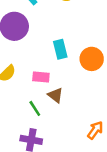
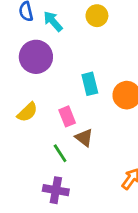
pink rectangle: (41, 77) -> (67, 116), turned 63

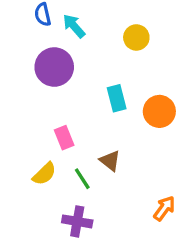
yellow circle: (97, 16) -> (136, 37), moved
yellow semicircle: (27, 112) -> (44, 174), moved
pink rectangle: (67, 116) -> (64, 138), moved

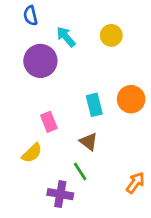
cyan arrow: (74, 26) -> (66, 37), moved
cyan rectangle: (117, 98) -> (94, 105), moved
green line: (82, 179) -> (80, 171), moved

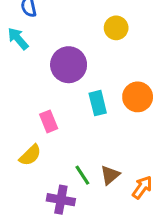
cyan arrow: (66, 37) -> (18, 39), moved
purple circle: (40, 61) -> (69, 65), moved
brown triangle: (89, 142) -> (110, 175), moved, turned 42

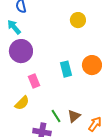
purple circle: (69, 65) -> (21, 51), moved

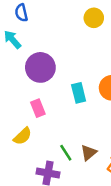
yellow circle: (78, 20) -> (94, 18), moved
purple circle: (21, 51) -> (40, 67), moved

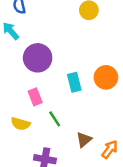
yellow semicircle: (23, 136) -> (21, 124), turned 60
green line: (66, 153) -> (55, 119), moved

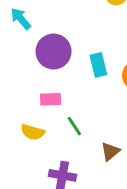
cyan rectangle: (74, 82) -> (98, 65), moved
pink rectangle: (35, 97) -> (51, 99), turned -70

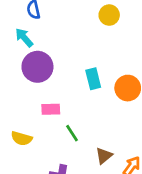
purple circle: (54, 51) -> (37, 67), moved
yellow semicircle: (33, 132) -> (22, 138), moved

